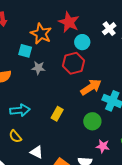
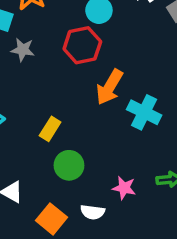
orange arrow: (91, 87) -> (109, 87), turned 150
green circle: (92, 121) -> (69, 165), moved

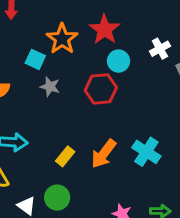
orange arrow: (109, 87) -> (104, 154), moved
green circle: (69, 165) -> (57, 198), moved

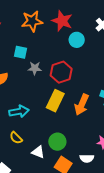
orange star: (62, 39) -> (32, 21), moved, turned -30
red hexagon: (101, 89) -> (61, 72), moved
yellow rectangle: (65, 156) -> (55, 101), moved, size x1.5

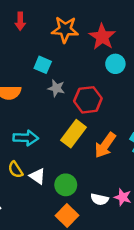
white triangle: (38, 152) -> (38, 176), moved
white semicircle: (87, 158) -> (100, 199), moved

